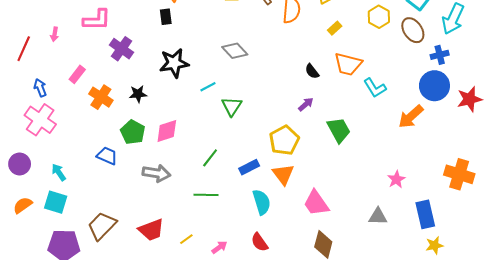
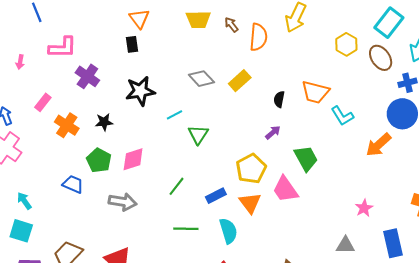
yellow rectangle: (335, 28) -> (240, 81), moved, size x1.5
black semicircle: (312, 71) -> (279, 99), turned 49
green line: (206, 195) -> (186, 229), moved
pink trapezoid: (316, 203) -> (285, 189), moved

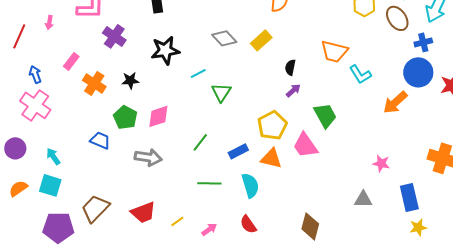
black semicircle: (279, 99) -> (290, 67), moved
orange triangle: (250, 203) -> (271, 158), turned -40
pink star: (364, 208) -> (381, 163), turned -30

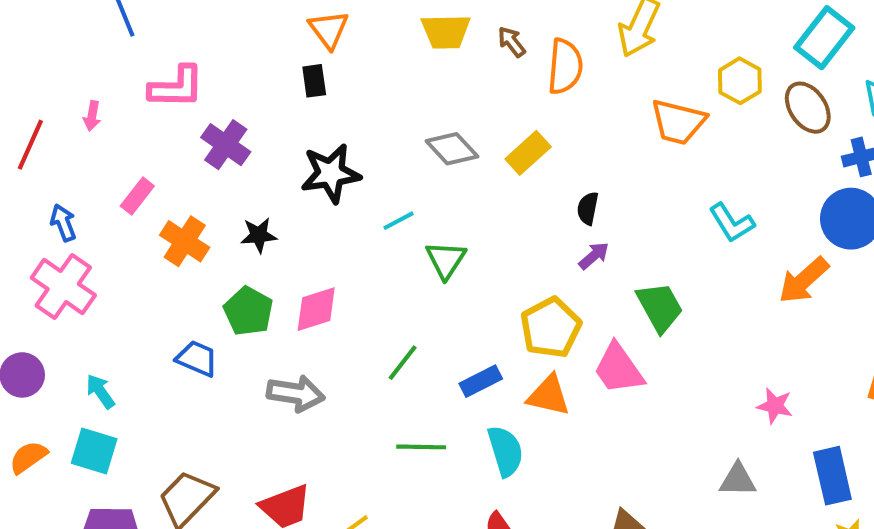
orange trapezoid: (334, 51) -> (678, 122), moved

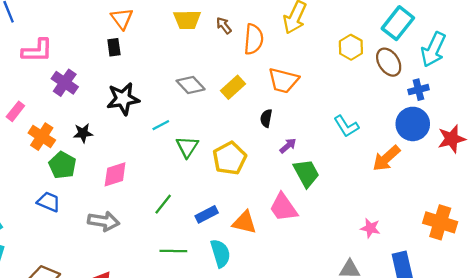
orange trapezoid: (678, 122) -> (283, 80), moved
purple arrow: (594, 256) -> (288, 146), moved
green pentagon: (248, 311) -> (62, 165), moved
yellow pentagon: (551, 328) -> (230, 158), moved

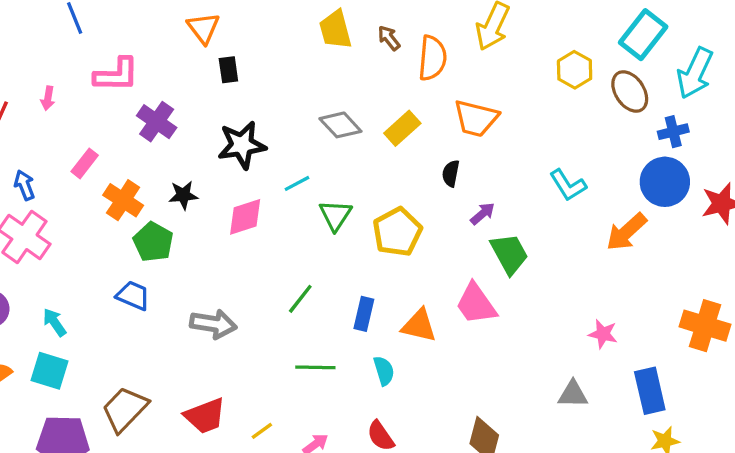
orange triangle: (122, 19) -> (203, 28), moved
yellow trapezoid: (187, 20) -> (335, 30), turned 76
pink diamond: (115, 174) -> (245, 217), moved
blue rectangle: (207, 214) -> (364, 314), turned -50
cyan semicircle: (220, 253) -> (384, 371), size x0.7

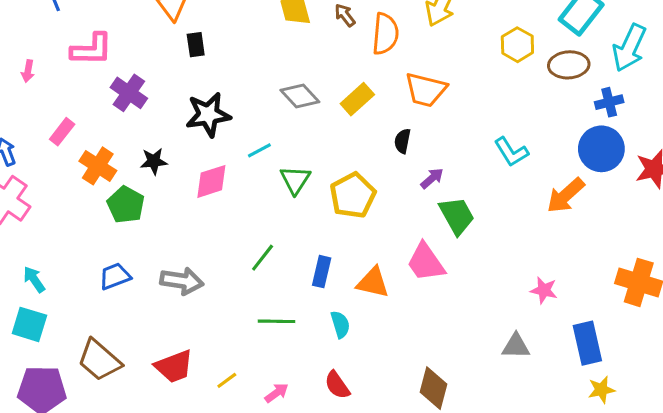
brown ellipse: (630, 91) -> (569, 65), turned -60
blue trapezoid: (133, 295) -> (115, 276), moved, turned -44
brown trapezoid: (125, 409) -> (99, 360), turned -93

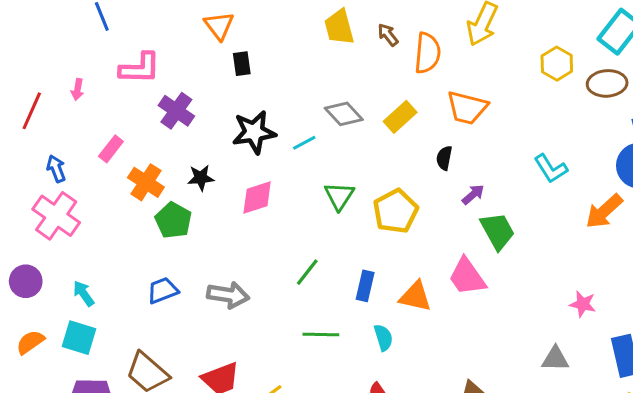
cyan line: (259, 150) -> (304, 143), moved

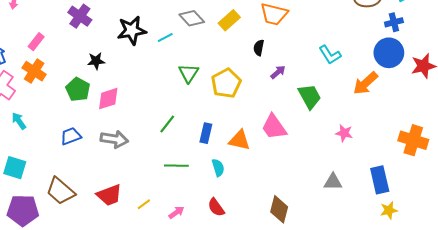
orange cross: (146, 182) -> (34, 71), moved
pink diamond: (257, 198) -> (108, 99), moved
green trapezoid: (497, 231) -> (310, 96), moved
cyan arrow: (84, 293) -> (19, 121), moved
pink star: (583, 304) -> (344, 133), moved

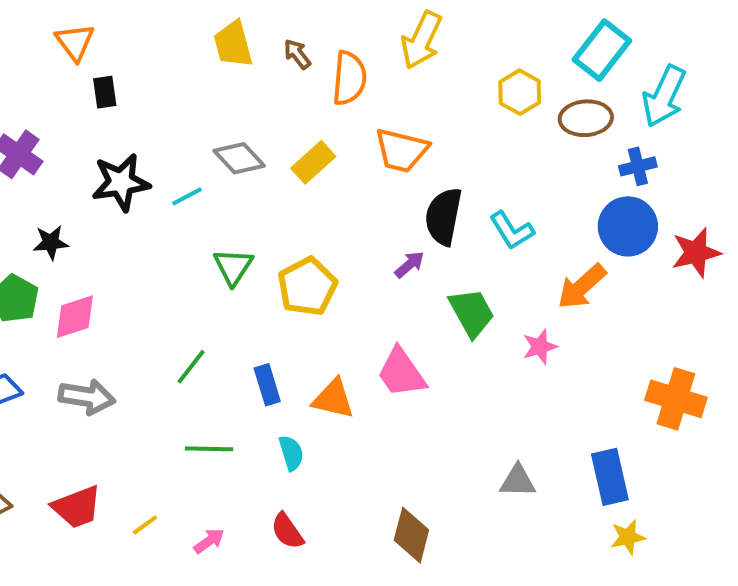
black semicircle: (259, 48) -> (444, 216), moved, size x1.8
blue rectangle: (206, 133) -> (267, 385), turned -30
pink star: (344, 133) -> (540, 347), moved, turned -30

